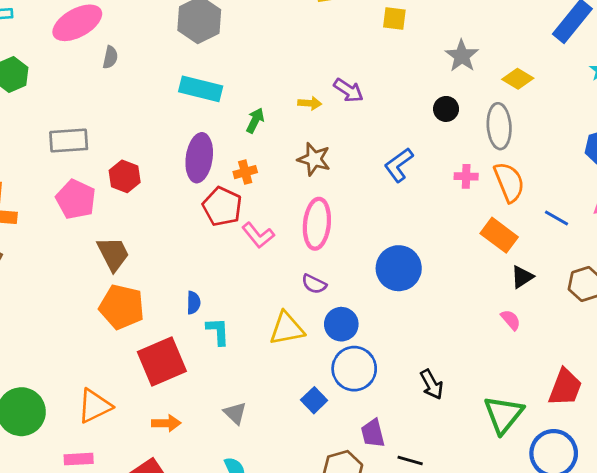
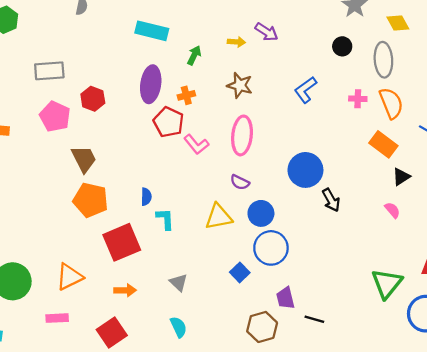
yellow diamond: (518, 79) -> (398, 23), turned 30
black arrow: (432, 384) -> (331, 200), moved

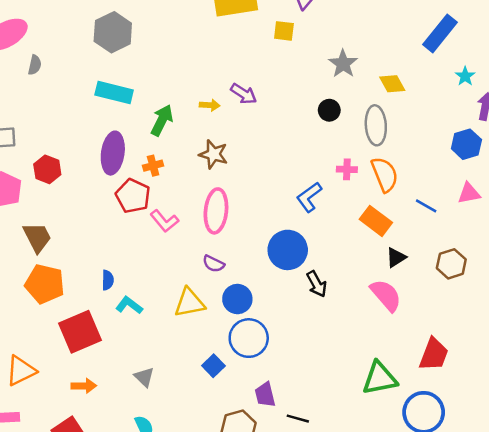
green arrow: (194, 55) -> (162, 120), size x1.4
blue L-shape: (305, 90) -> (309, 197), moved
pink semicircle: (392, 210) -> (386, 295), size x1.8
cyan L-shape: (165, 219) -> (129, 305), turned -50
green triangle: (387, 284) -> (380, 378), turned 40

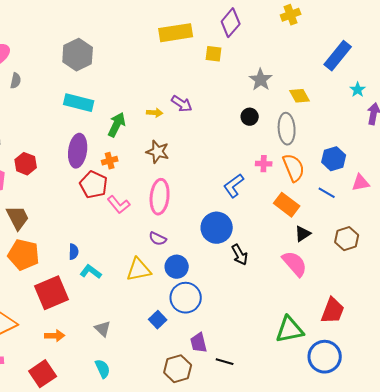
blue hexagon: (466, 144) -> (334, 159), moved

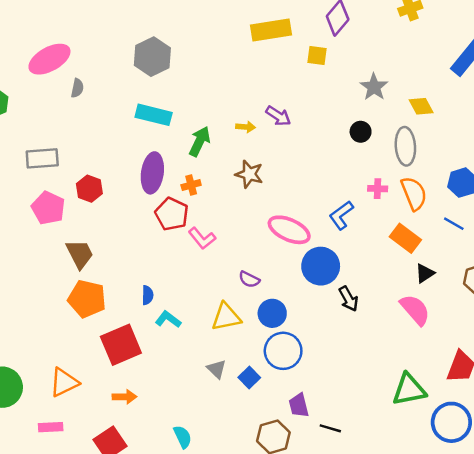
pink ellipse: (160, 197) -> (289, 230), moved, turned -72
gray triangle: (103, 329) -> (217, 369), moved

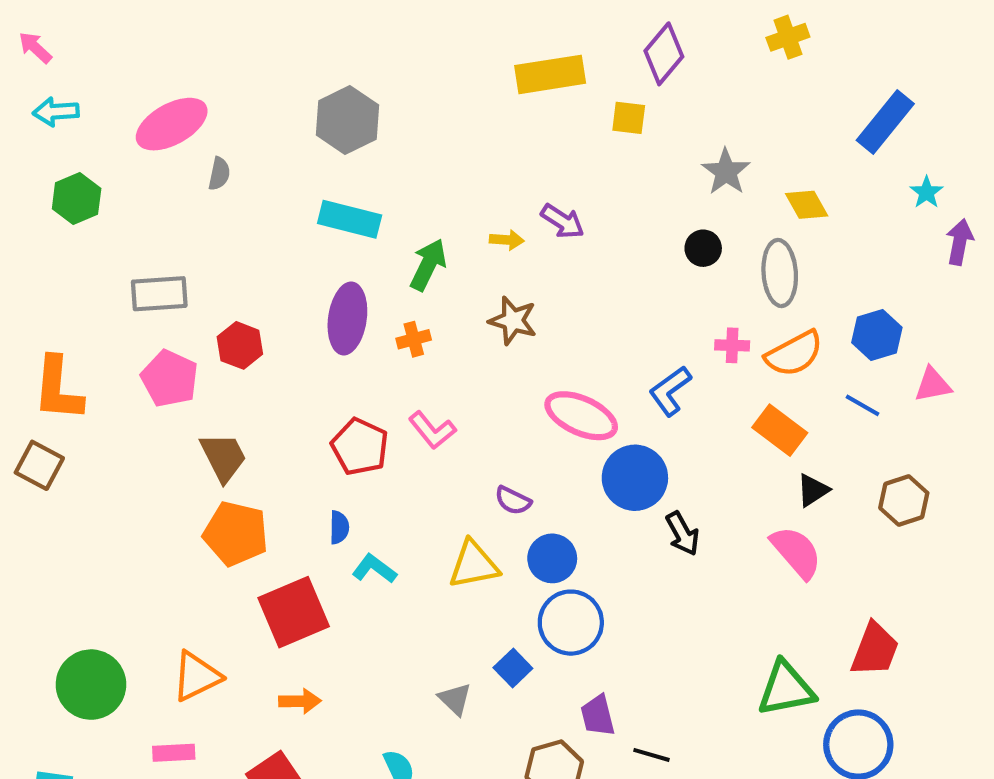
orange semicircle: (414, 193) -> (794, 354), turned 84
red pentagon: (172, 214) -> (360, 447), moved
gray triangle: (217, 369) -> (455, 699), moved

